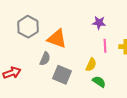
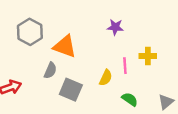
pink line: (105, 46) -> (125, 66), moved
green semicircle: (99, 82) -> (130, 99), moved

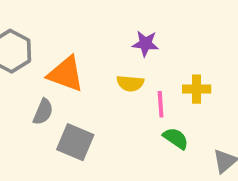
yellow semicircle: (106, 78) -> (130, 83), moved, turned 70
green semicircle: (130, 99) -> (176, 138), moved

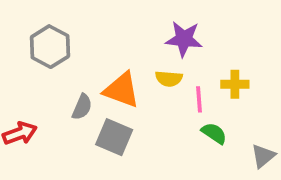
purple star: (145, 44) -> (184, 39), size x1.4
orange triangle: (66, 74) -> (122, 90), moved

